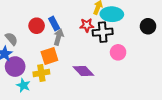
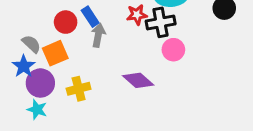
pink circle: (118, 52) -> (173, 50), moved
orange square: (49, 56) -> (55, 53), moved
cyan star: (23, 85) -> (37, 109), moved

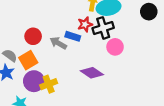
blue rectangle: (90, 17) -> (73, 36), moved, turned -32
gray arrow: (98, 35) -> (58, 43), turned -63
purple circle: (40, 83) -> (34, 81), moved

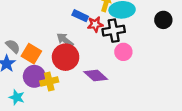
red circle: (33, 36) -> (66, 57), moved, size x1.5
blue rectangle: (73, 36) -> (80, 16), moved
orange square: (28, 60) -> (31, 54), turned -36

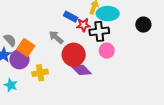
red circle: (66, 57) -> (74, 55), moved
purple circle: (34, 76) -> (19, 59), moved

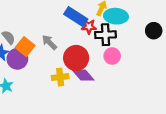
blue rectangle: (71, 17) -> (76, 17), size x1.5
gray arrow: (56, 37) -> (49, 42), moved
yellow cross: (40, 73) -> (60, 77), moved

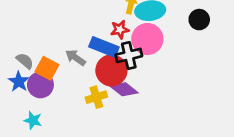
blue rectangle: (76, 17) -> (104, 47), moved
black cross: (105, 35) -> (129, 55), moved
pink circle: (112, 56) -> (147, 39), moved, size x1.5

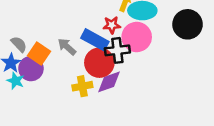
black circle: (199, 20) -> (188, 24), size x1.5
purple diamond: (124, 89) -> (109, 82), turned -64
cyan star: (33, 120) -> (16, 81), moved

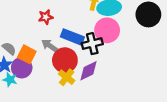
red star: (112, 25) -> (46, 17), moved
red circle: (99, 63) -> (65, 60), moved
yellow cross: (82, 86) -> (67, 77), turned -35

